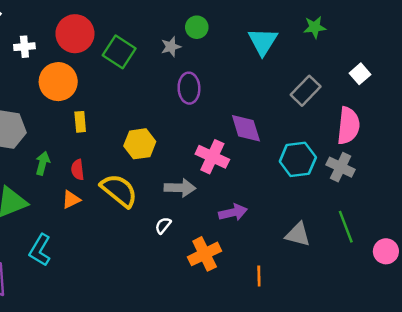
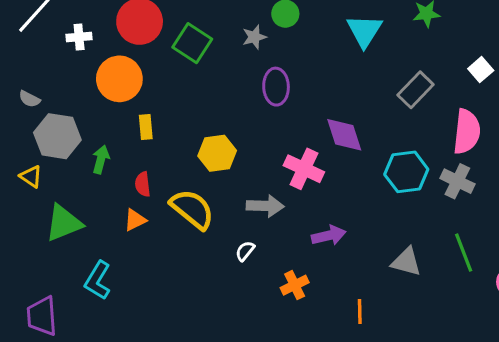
green arrow: (43, 163) -> (101, 159), moved
orange cross: (205, 254) -> (295, 285), size x0.7

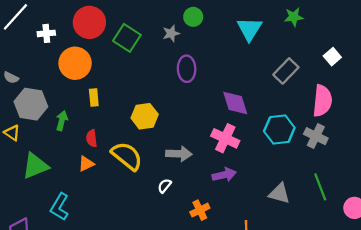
pink cross: (304, 169) -> (225, 138), moved

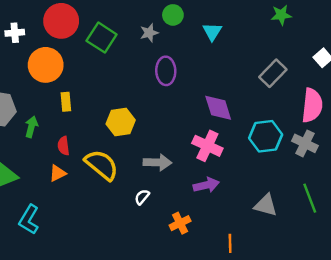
cyan triangle: (250, 29) -> (212, 32), moved, size x0.7

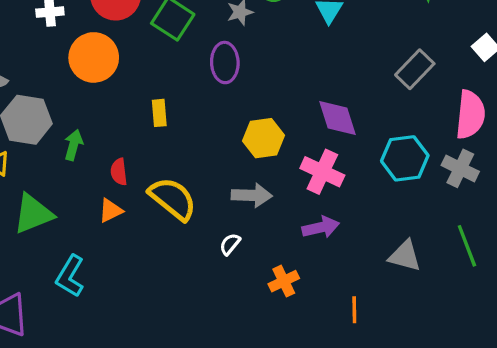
purple ellipse: (166, 71) -> (225, 63), moved
yellow rectangle: (66, 102) -> (159, 113), moved
yellow hexagon: (121, 122) -> (264, 138), moved

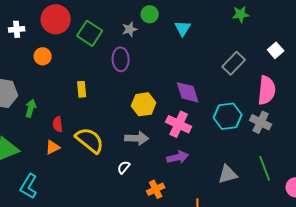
orange circle: (94, 57) -> (43, 56), size x0.6
gray triangle: (405, 256) -> (228, 174), turned -30

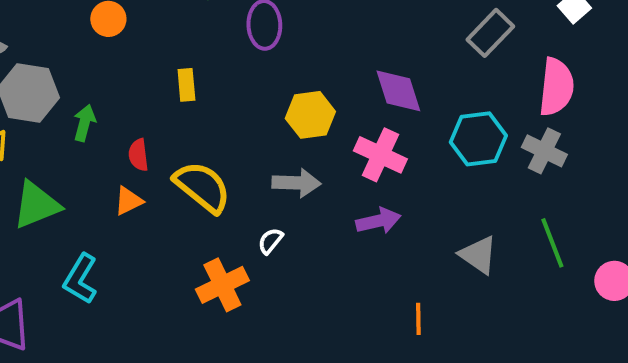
gray triangle: (228, 174) -> (478, 255), turned 50
orange cross: (156, 189) -> (222, 285), moved, size x1.4

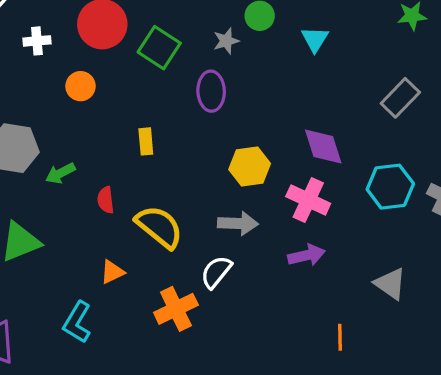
green arrow: (84, 123) -> (60, 173), turned -132
orange triangle: (128, 201) -> (112, 272), moved
white semicircle: (270, 241) -> (216, 272), size x1.5
cyan L-shape: (80, 279) -> (77, 322), moved

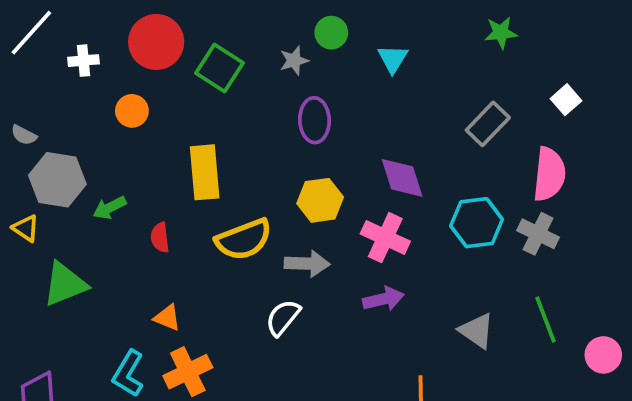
purple ellipse: (211, 91) -> (315, 120), moved
yellow rectangle: (146, 141) -> (205, 172), size x1.8
yellow semicircle: (159, 227) -> (244, 239), moved, turned 120
orange triangle: (112, 272) -> (167, 318), turned 48
orange cross: (176, 309) -> (188, 372), moved

